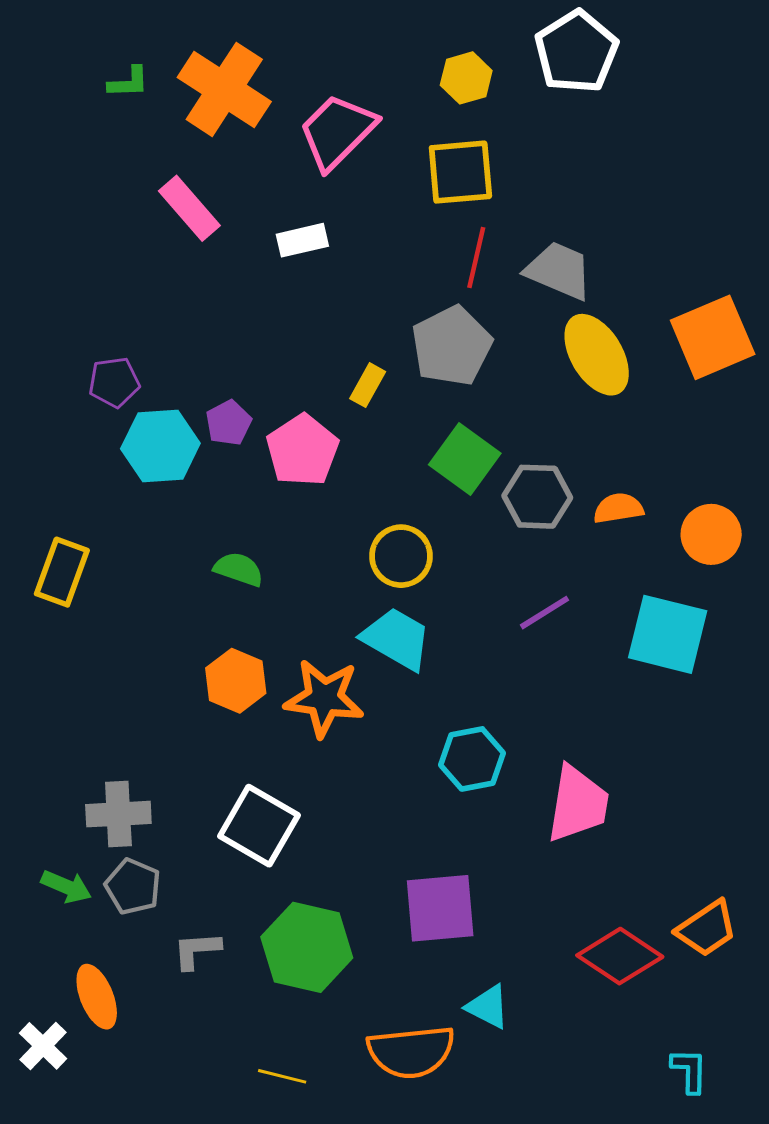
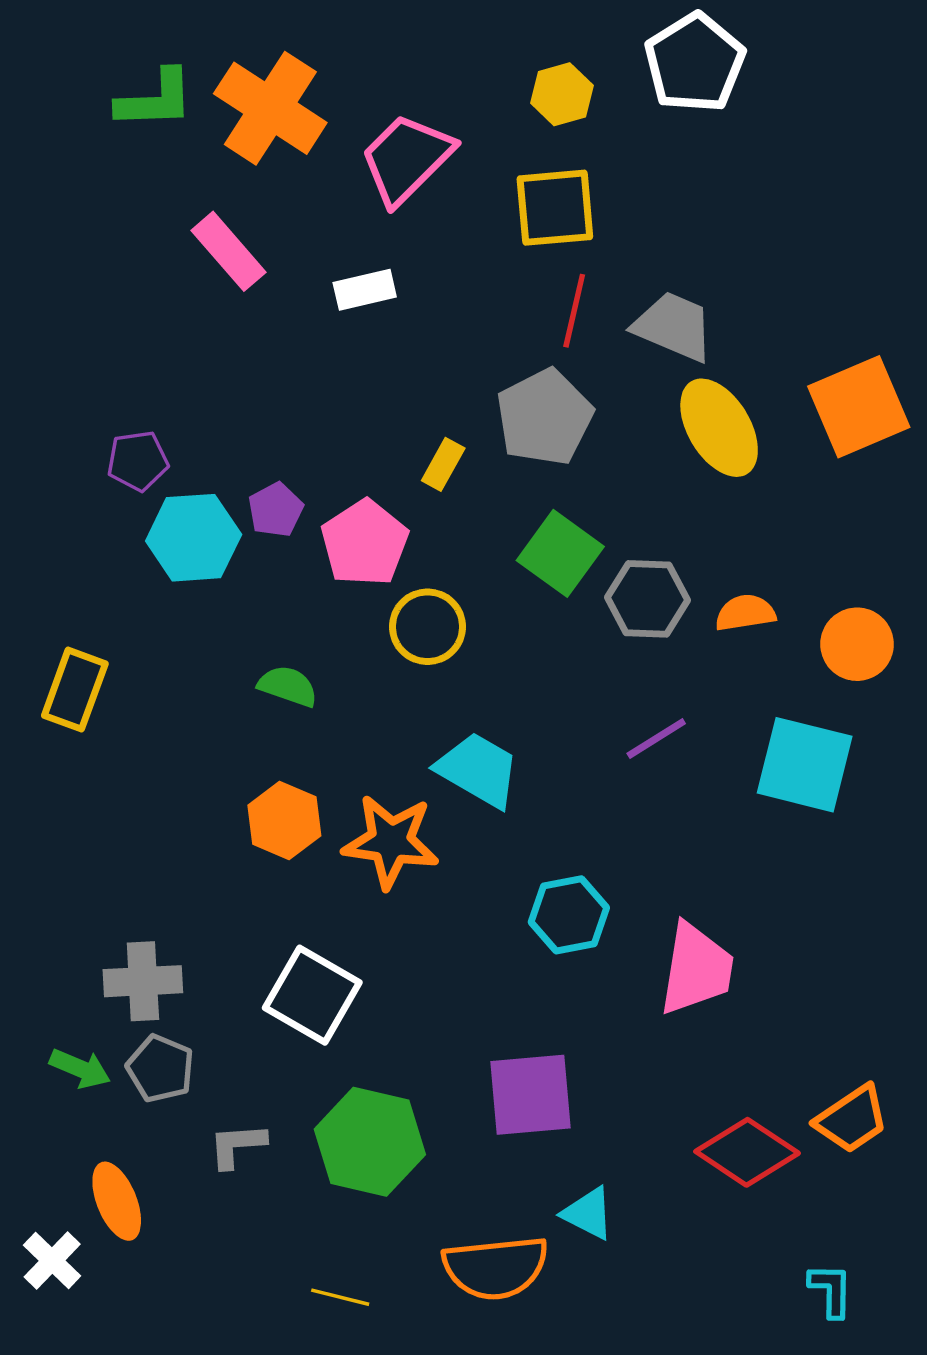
green L-shape: (129, 82) -> (155, 99), size x1.6
yellow circle: (401, 556) -> (427, 627), moved

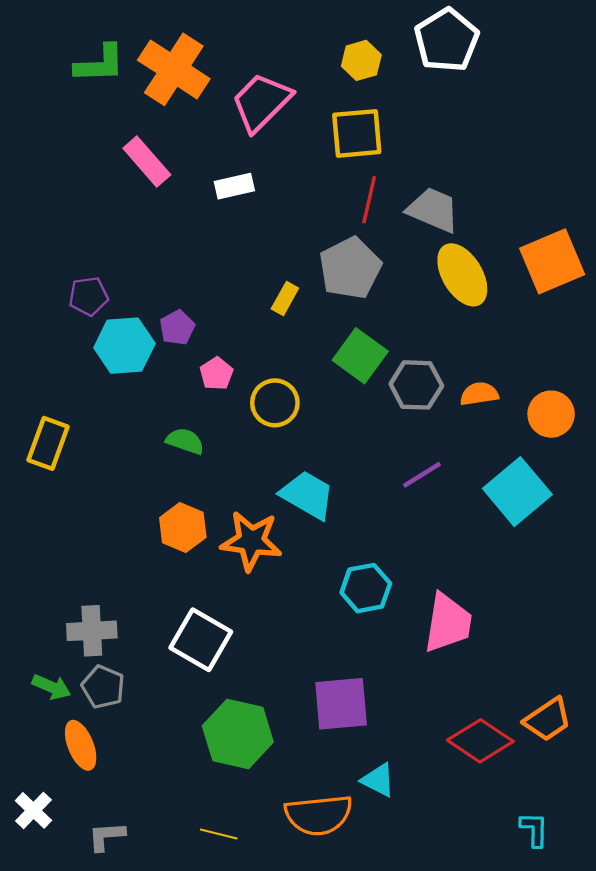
pink pentagon: (365, 543) -> (216, 374), moved, size x0.6
cyan square: (805, 765) -> (517, 492), turned 36
gray L-shape: (237, 1145) -> (106, 836), moved
orange ellipse: (117, 1201) -> (81, 745), moved

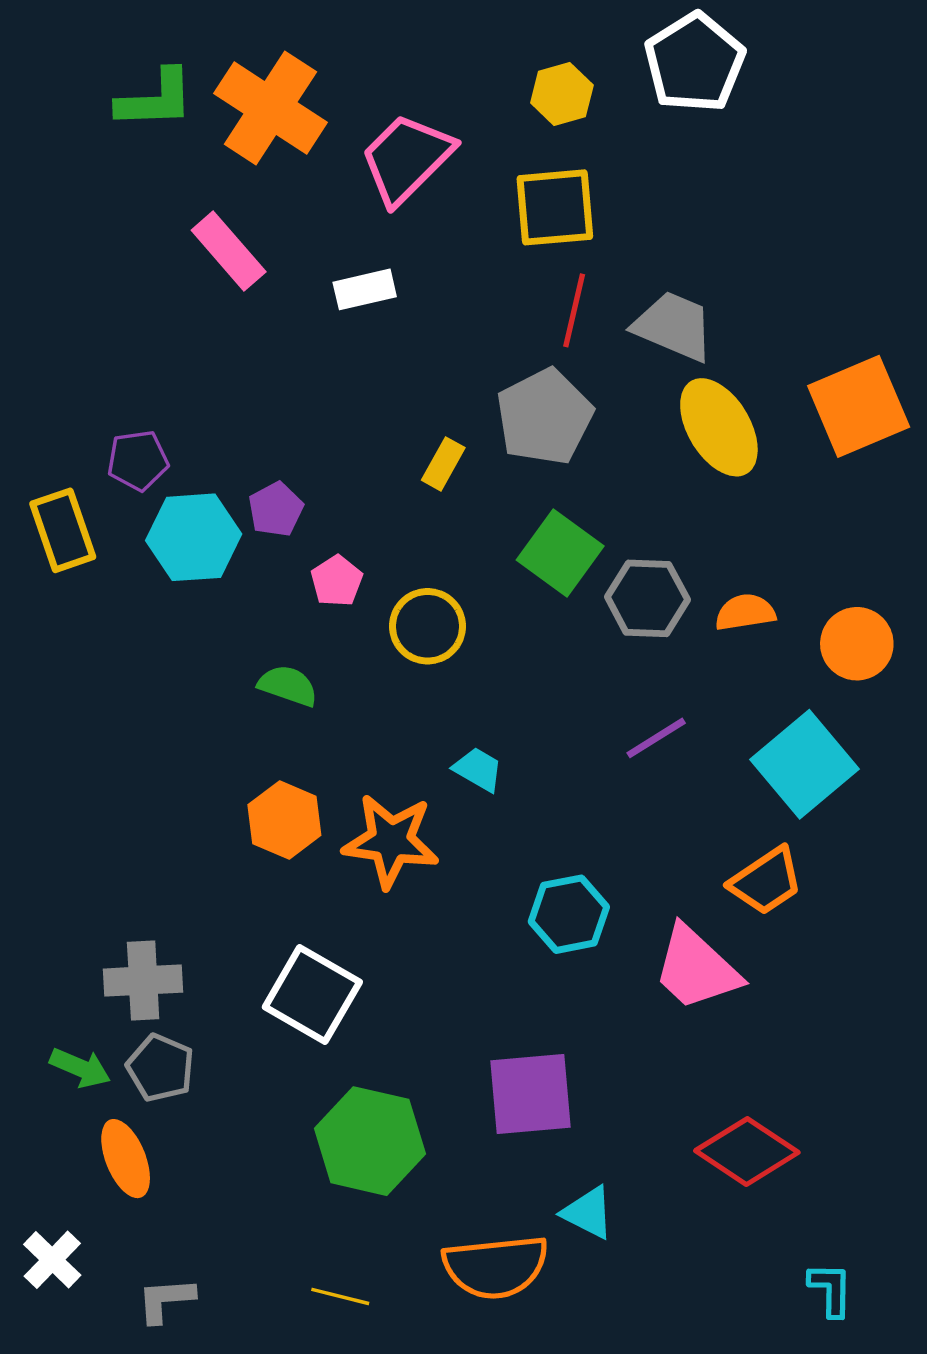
yellow rectangle: (48, 443) -> (63, 530), moved, turned -39
cyan trapezoid: (307, 495) -> (478, 769), size x0.6
pink trapezoid: (448, 623) -> (696, 968), turned 124
orange trapezoid: (548, 719) -> (766, 881), moved

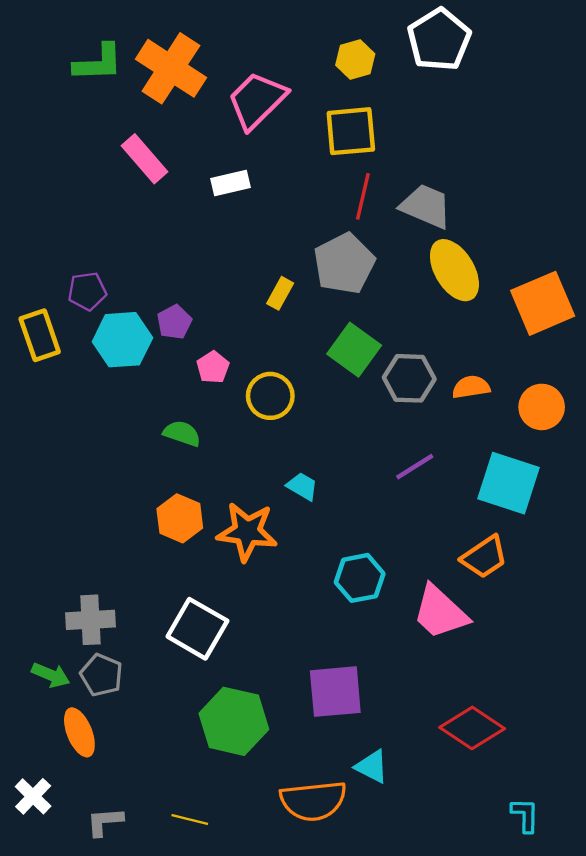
orange square: (859, 406) -> (543, 303), moved
cyan square: (804, 764) -> (509, 483), turned -32
yellow line: (340, 1296) -> (190, 820), moved

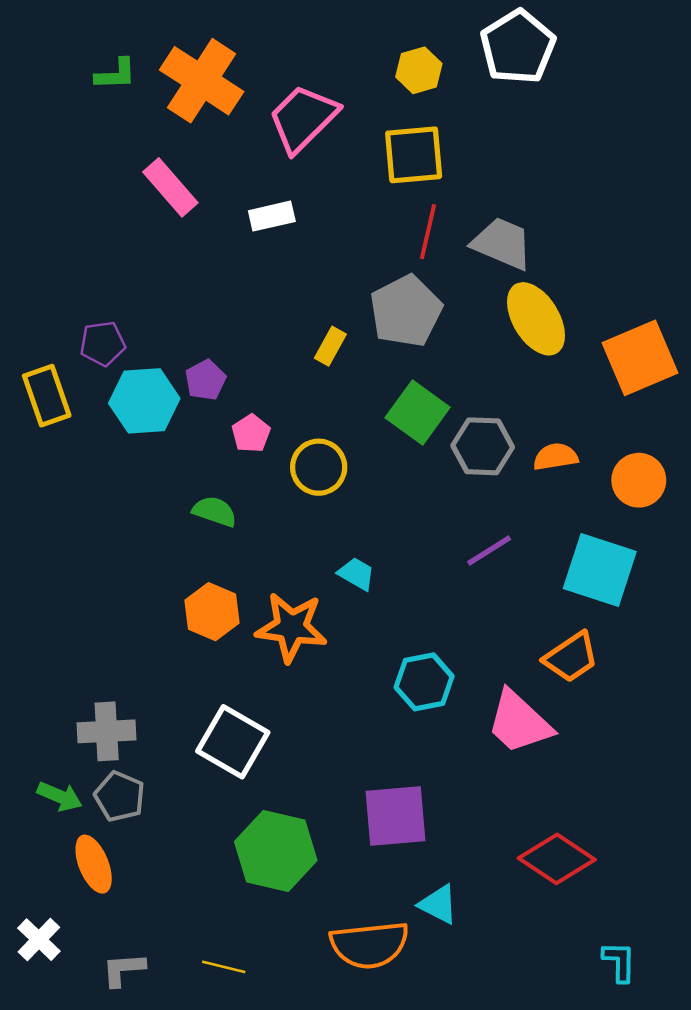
green L-shape: (98, 63) -> (116, 74), size x0.7

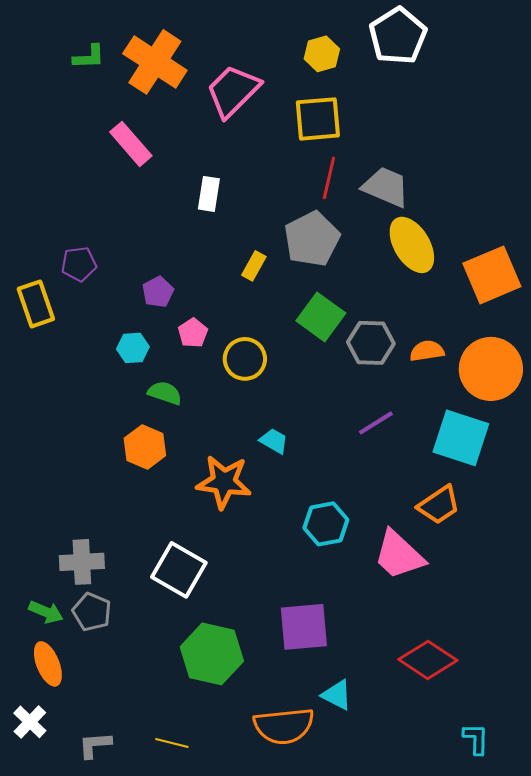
white rectangle: (272, 216) -> (209, 194), moved, turned -68
cyan hexagon: (144, 401) -> (133, 348), moved, size x0.6
orange circle: (639, 480) -> (491, 369), size x1.5
orange hexagon: (212, 612) -> (145, 447), moved
orange ellipse: (94, 864) -> (48, 664), moved

